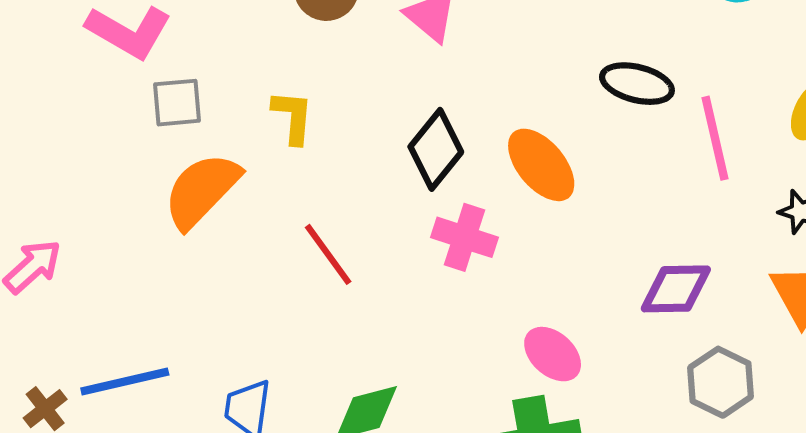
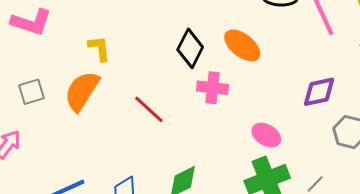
gray square: (177, 103) -> (32, 92), moved
yellow L-shape: (293, 117) -> (99, 48), moved

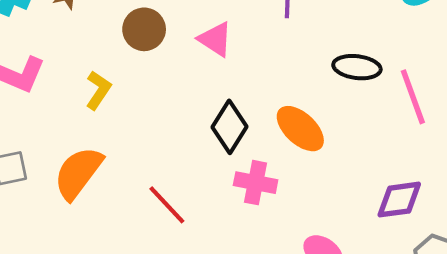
yellow L-shape: (99, 48) -> (98, 90), moved, turned 36

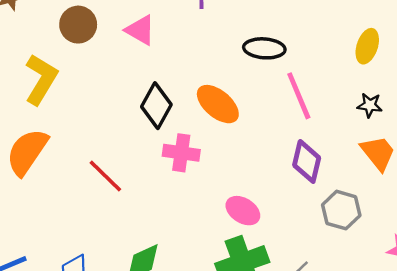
yellow L-shape: (98, 90) -> (41, 79), size x1.5
pink line: (413, 97) -> (299, 96), moved
purple diamond: (399, 200) -> (307, 161), turned -66

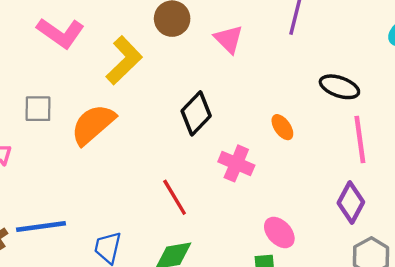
orange ellipse: (218, 104) -> (282, 127), size x0.6
black diamond: (156, 106) -> (196, 113), moved
red line: (105, 176) -> (175, 197), moved

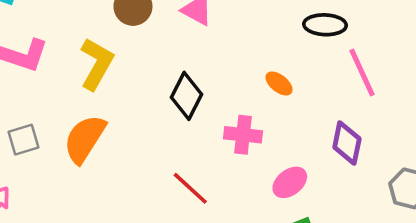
purple diamond: (351, 203) -> (347, 143), moved
pink ellipse: (279, 233) -> (290, 182), moved, turned -68

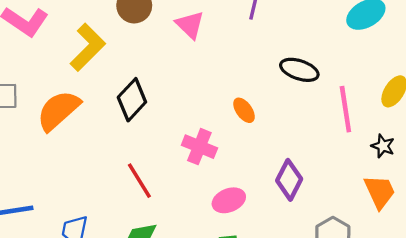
pink line: (362, 72) -> (345, 109), moved
black diamond: (187, 96) -> (132, 100), moved

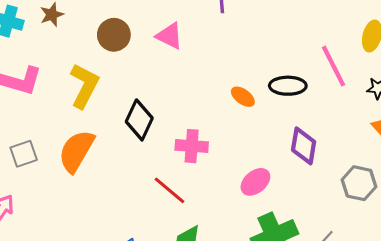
black ellipse: (299, 70) -> (288, 86), moved
pink cross: (199, 147) -> (192, 146), moved

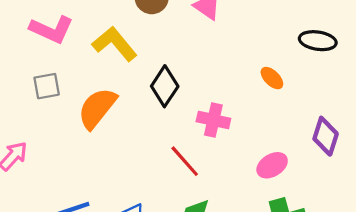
yellow L-shape: (84, 86) -> (115, 44), turned -75
black ellipse: (288, 86) -> (318, 41), moved
gray square: (24, 154) -> (47, 86), moved

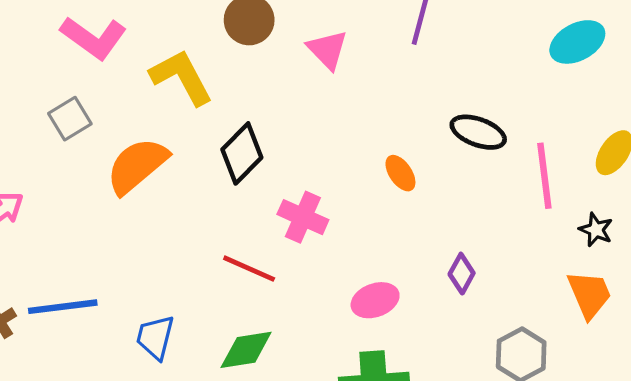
gray square: (47, 86) -> (70, 119), turned -32
purple diamond: (326, 136) -> (462, 274), size x0.7
red line: (185, 161) -> (249, 269), turned -36

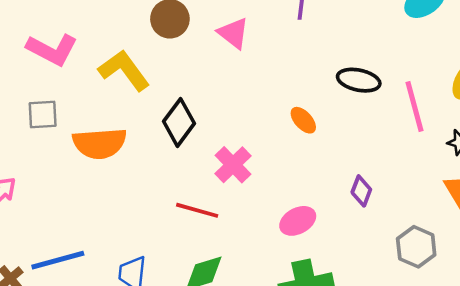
gray square: (70, 119) -> (43, 114), turned 36
orange semicircle: (137, 166) -> (100, 143), turned -136
pink cross: (303, 217) -> (233, 165), turned 30

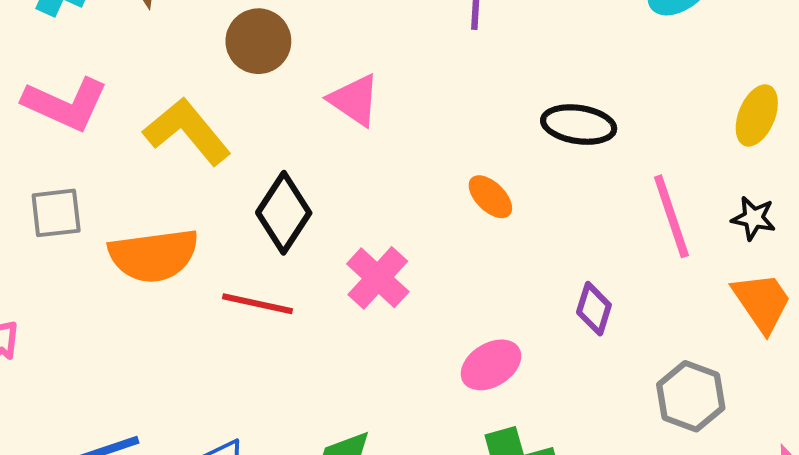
pink triangle: (233, 33) -> (354, 100), moved
pink line: (414, 106) -> (671, 216), moved
red line: (197, 210) -> (258, 304), moved

